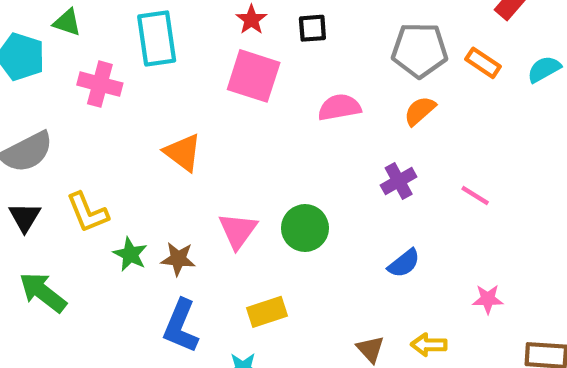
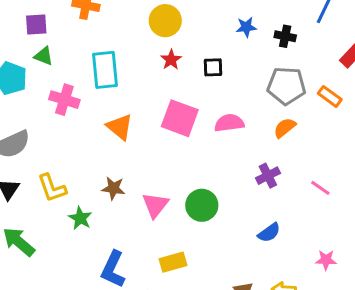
pink square: (254, 76) -> (180, 118), moved
orange triangle: (183, 152) -> (120, 127), moved
brown star: (178, 259) -> (113, 188), moved

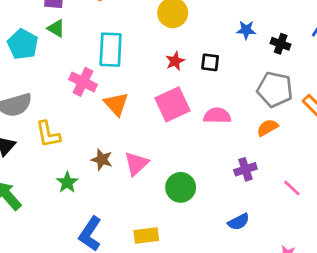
red star: (171, 60) -> (175, 61), moved
pink cross: (64, 100) -> (83, 82), moved
pink square: (180, 118) -> (172, 104), turned 36
yellow L-shape: (52, 188) -> (48, 134), moved
pink triangle: (155, 205) -> (136, 164), moved

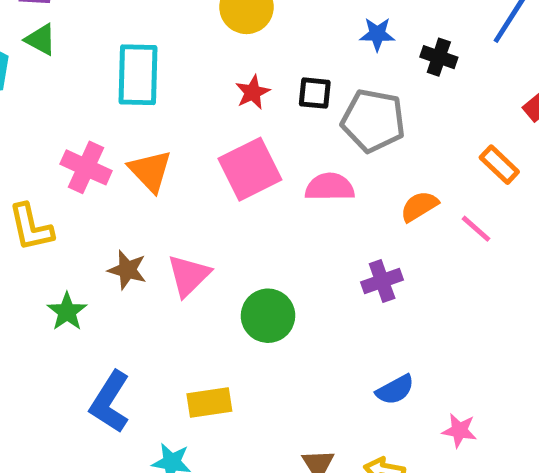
pink cross: (83, 82) -> (86, 167), moved
gray pentagon: (275, 89) -> (373, 121), moved
pink line: (292, 188) -> (476, 229), moved
blue semicircle: (239, 222) -> (395, 390), moved

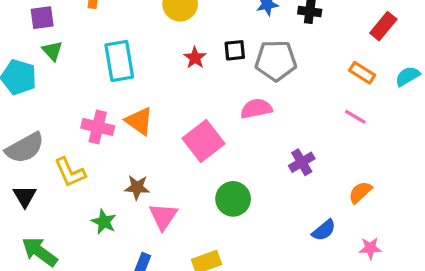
green triangle: (41, 40) -> (52, 51), turned 30
pink square: (250, 169) -> (203, 141), moved
orange semicircle: (419, 206) -> (360, 192), moved
pink triangle: (189, 275) -> (163, 216), moved

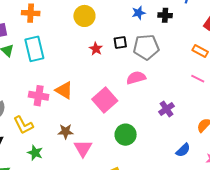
cyan rectangle: (119, 61) -> (34, 49), moved
green star: (104, 222) -> (35, 153), moved

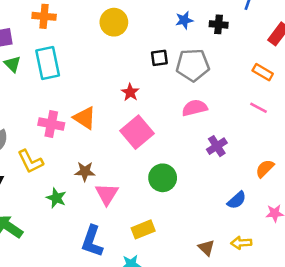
red star: (96, 49) -> (130, 92), moved
pink semicircle: (136, 78) -> (195, 108), moved
green star: (35, 153) -> (56, 198), moved

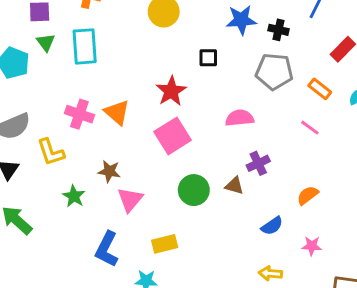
blue star: (184, 20) -> (241, 20), size x1.5
gray pentagon: (193, 65) -> (274, 72), moved
red star: (130, 92) -> (171, 91), size x1.5
brown triangle: (206, 248) -> (234, 186), moved, turned -36

